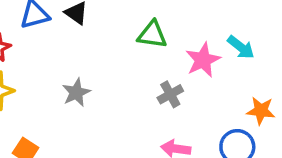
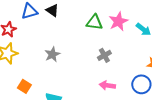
pink star: (203, 60) -> (118, 21), moved

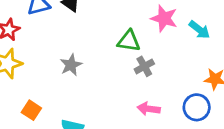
pink star: (118, 21) -> (164, 18), turned -30
green triangle: (94, 22) -> (129, 41), moved

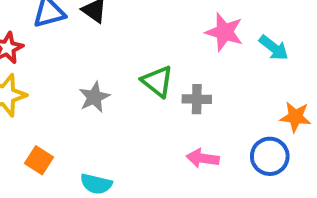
green triangle: (129, 41) -> (157, 81), moved, turned 30
gray cross: (144, 66) -> (197, 99), turned 30

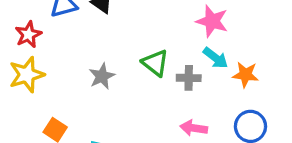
cyan arrow: (274, 48) -> (215, 58), moved
orange star: (295, 117) -> (245, 75), moved

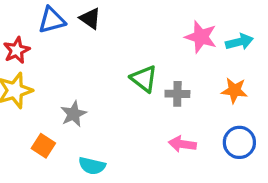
cyan arrow: (215, 58) -> (239, 42), moved, turned -52
gray star: (102, 76) -> (74, 114), moved

